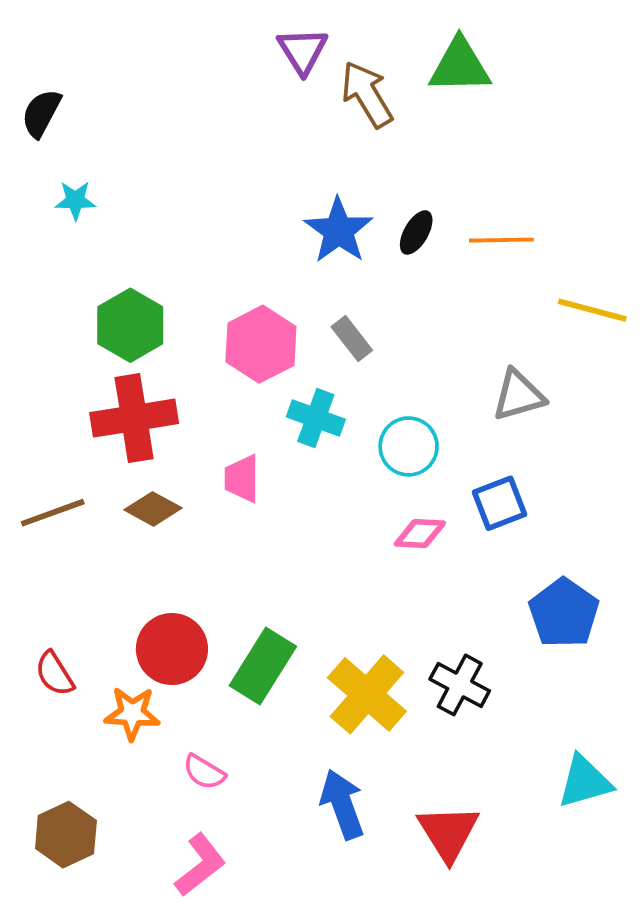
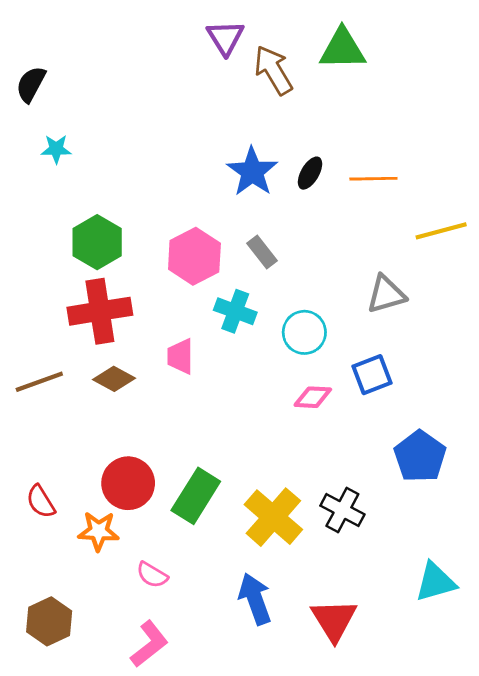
yellow line: (592, 310) -> (441, 231), turned -30

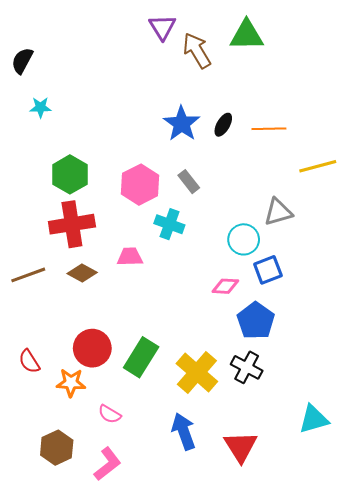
cyan circle: (304, 332) -> (244, 239), moved
pink trapezoid: (180, 356) -> (130, 257), turned 88
blue pentagon: (420, 456) -> (256, 321), moved
brown hexagon: (49, 621) -> (57, 448), moved

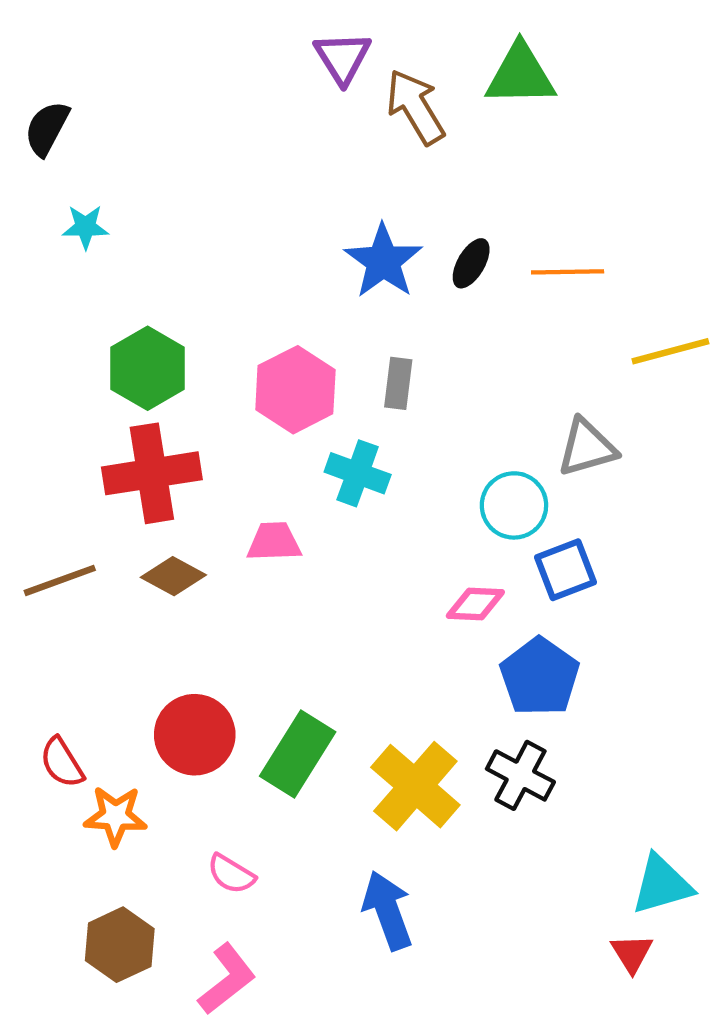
gray rectangle: (189, 182) -> (398, 383), turned 45
orange star: (71, 383) -> (115, 816), moved
red triangle: (241, 447) -> (632, 953), moved, size x0.6

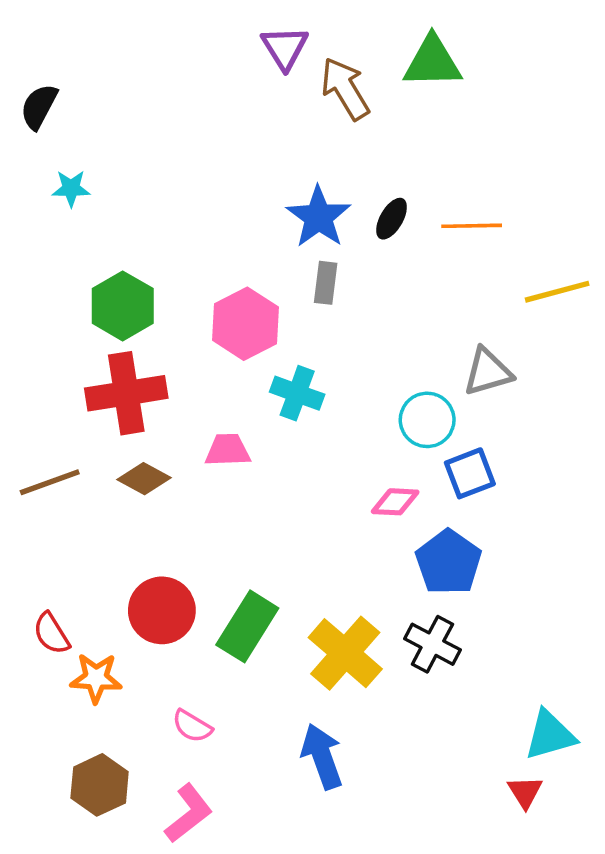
gray rectangle: (398, 383) -> (326, 283), moved

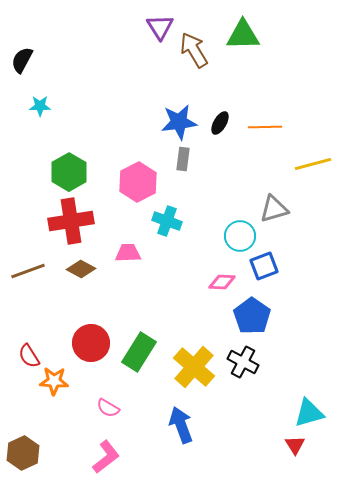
blue star: (319, 217) -> (179, 122), turned 30
brown hexagon: (100, 785) -> (23, 453), moved

